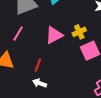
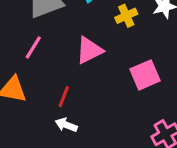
yellow cross: (79, 32) -> (126, 16), moved

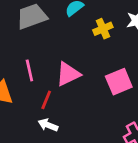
pink line: (33, 47) -> (29, 70), moved, turned -45
pink triangle: (89, 50) -> (68, 74), moved

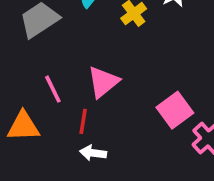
pink square: (119, 82) -> (175, 110), moved

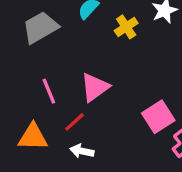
red line: (83, 121) -> (75, 122), turned 35
orange triangle: (23, 126) -> (33, 137), moved

